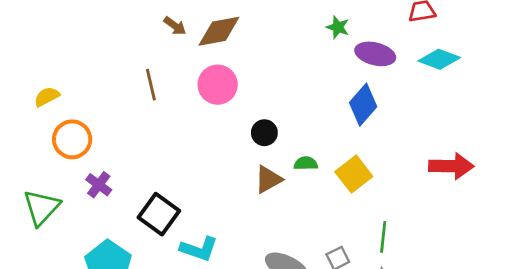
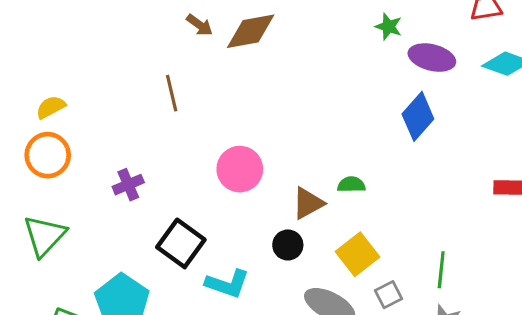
pink circle: (218, 85) -> (240, 169), moved
black circle: (264, 133) -> (288, 245), moved
orange circle: (72, 139) -> (48, 155), moved
yellow square: (354, 174) -> (358, 254), moved
purple cross: (99, 185) -> (128, 185), moved, turned 30

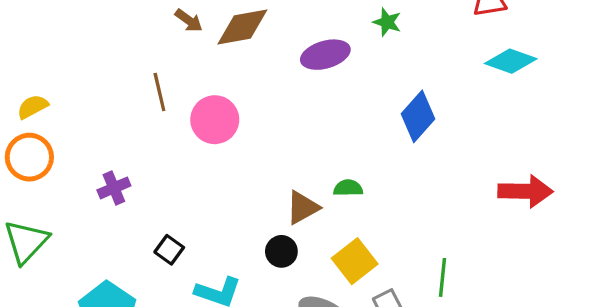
purple ellipse: (432, 58) -> (325, 55), moved, turned -30
pink circle: (240, 169) -> (215, 120), moved
black square: (181, 243) -> (169, 250), size x0.6

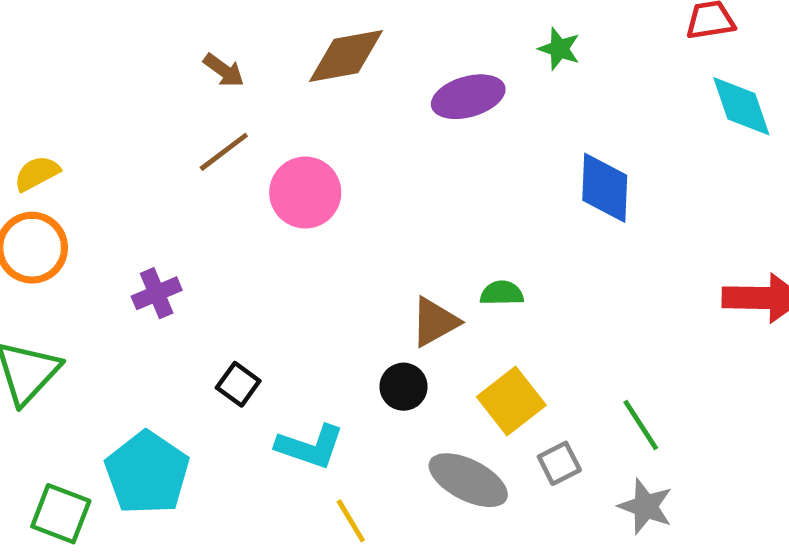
brown arrow: (189, 20) -> (224, 70), moved
cyan diamond: (511, 61) -> (741, 106), turned 51
brown line: (159, 92) -> (224, 152), turned 66
blue diamond: (418, 116) -> (605, 188), turned -39
green line: (442, 277) -> (641, 425), turned -39

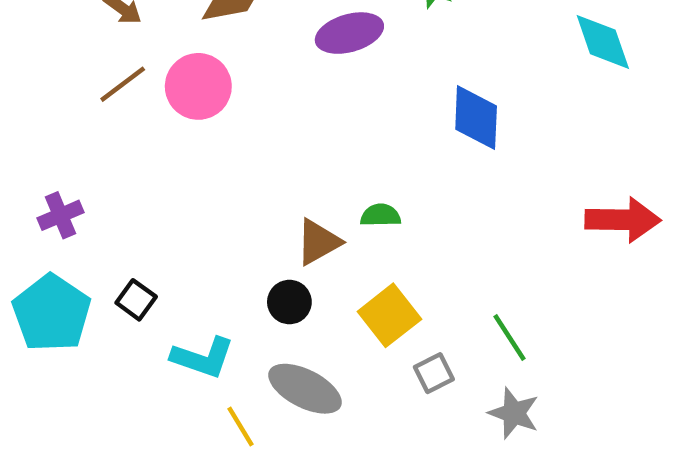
pink circle: (305, 193) -> (198, 86), moved
cyan pentagon: (147, 473) -> (52, 313), moved
gray ellipse: (468, 480) -> (305, 389), moved

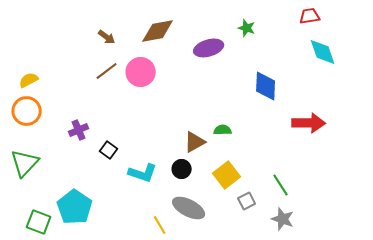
red arrow: (623, 220) -> (309, 123), moved
black square: (136, 300) -> (109, 150), moved
cyan pentagon: (52, 313) -> (75, 207), moved
cyan L-shape: (203, 358) -> (143, 173), moved

